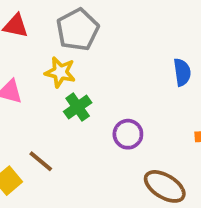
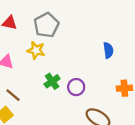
green cross: (78, 107) -> (52, 81), moved
brown line: (41, 161) -> (13, 95), moved

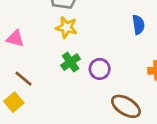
yellow star: (36, 50) -> (66, 27), moved

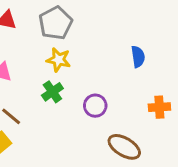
green cross: (71, 62) -> (52, 92), moved

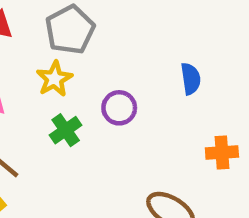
yellow star: (59, 60) -> (54, 79), moved, turned 30
purple circle: (95, 106) -> (119, 108), moved

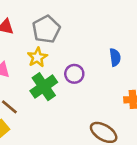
green cross: (66, 130) -> (44, 87), size x1.5

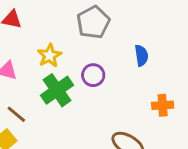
gray pentagon: (46, 29) -> (93, 22), moved

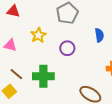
green cross: (57, 90) -> (43, 76), moved, turned 35

